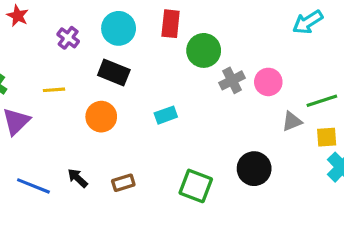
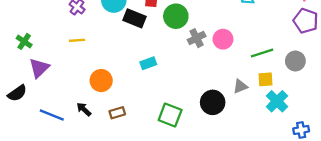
black rectangle: (114, 72) -> (134, 18), moved
yellow line: (54, 90) -> (77, 40), moved
orange circle: (101, 117) -> (101, 81), moved
gray triangle: (292, 121) -> (240, 86), moved

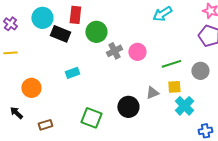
brown rectangle: (117, 113) -> (45, 125), moved

